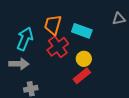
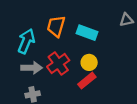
red cross: (58, 47) -> (58, 64), moved
gray arrow: (19, 64) -> (32, 68), moved

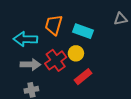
cyan arrow: (26, 41) -> (25, 39), turned -110
yellow circle: (89, 62) -> (76, 53), moved

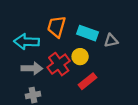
gray triangle: (121, 19) -> (111, 41), moved

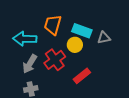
yellow circle: (80, 57) -> (75, 45), moved
gray arrow: (32, 68) -> (30, 64), turned 120

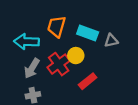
yellow circle: (75, 45) -> (76, 56), moved

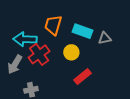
red cross: (59, 64) -> (39, 54), moved
gray arrow: (32, 68) -> (15, 64), moved

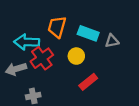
gray arrow: (15, 64) -> (16, 69), turned 42

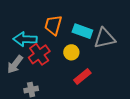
gray triangle: (112, 41) -> (105, 38), size x1.6
gray arrow: (16, 69) -> (15, 64), turned -36

